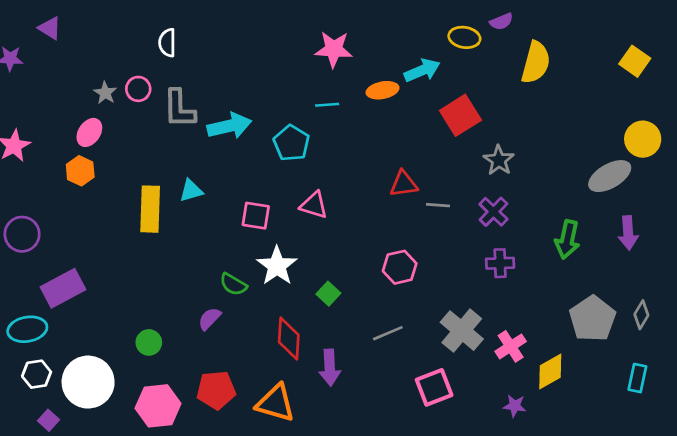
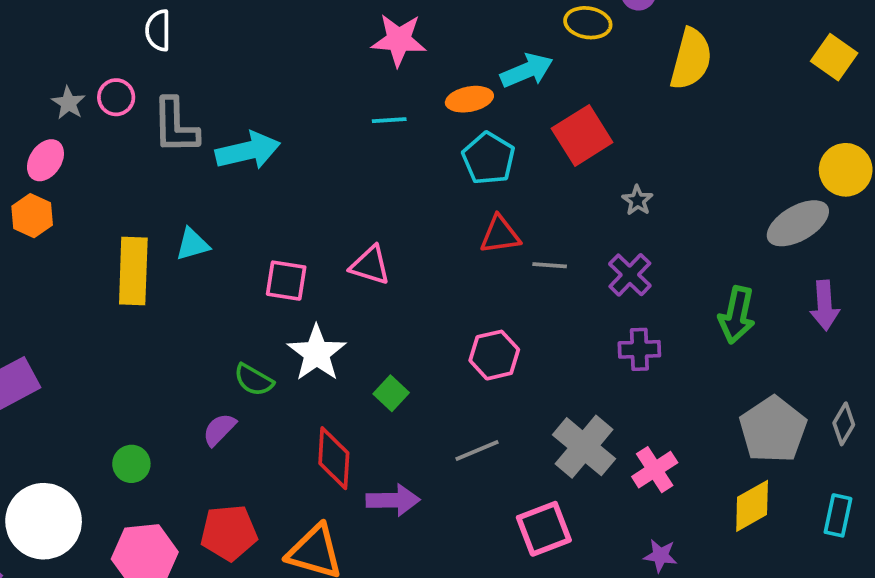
cyan pentagon: (291, 143) -> (489, 158), moved
gray star: (499, 160) -> (637, 200), size x0.7
purple arrow: (330, 368) -> (393, 500), turned -88
yellow diamond: (550, 371) -> (752, 506), moved

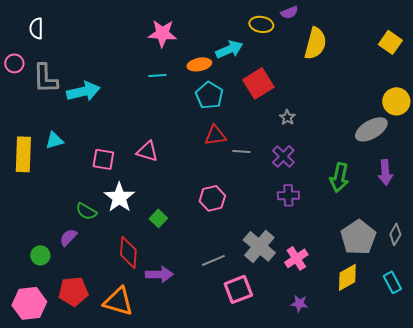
gray line: (477, 451) -> (213, 260), moved
green circle: (131, 464) -> (40, 255), moved
cyan rectangle: (838, 515) -> (392, 282), turned -40

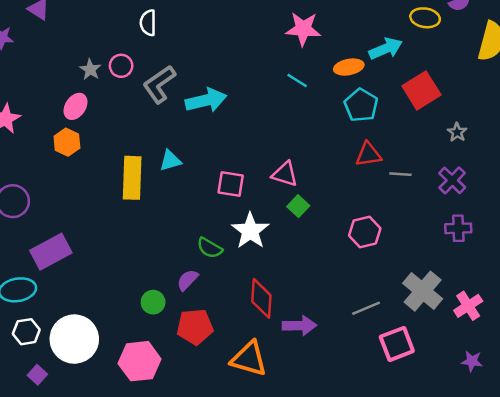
cyan line: (157, 75) -> (297, 81), turned 36
gray L-shape: (45, 78) -> (159, 84), turned 56
green square: (158, 218) -> (298, 206), moved
red pentagon: (73, 291) -> (195, 327), moved

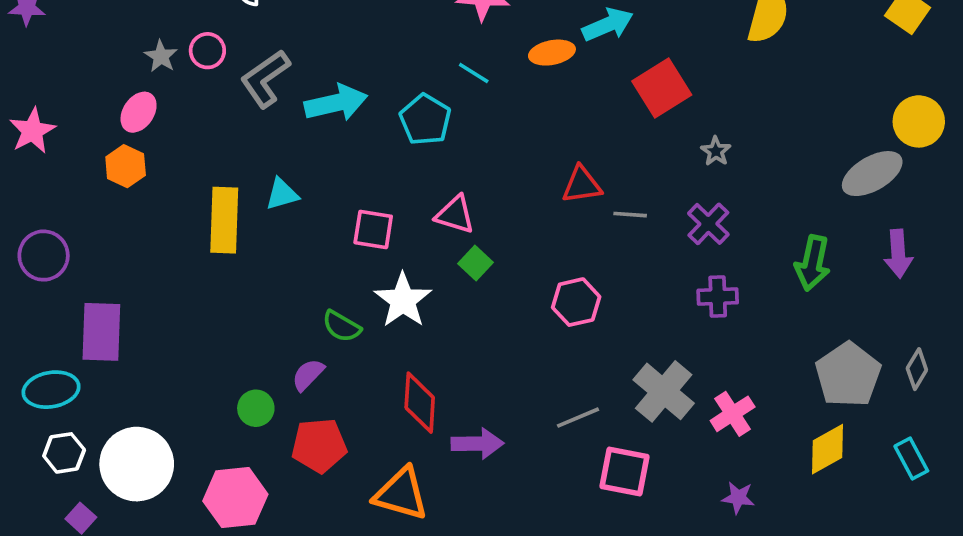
cyan pentagon: (361, 105) -> (425, 120), moved
purple rectangle: (51, 252) -> (101, 332), turned -60
pink square: (397, 344) -> (625, 472), turned 32

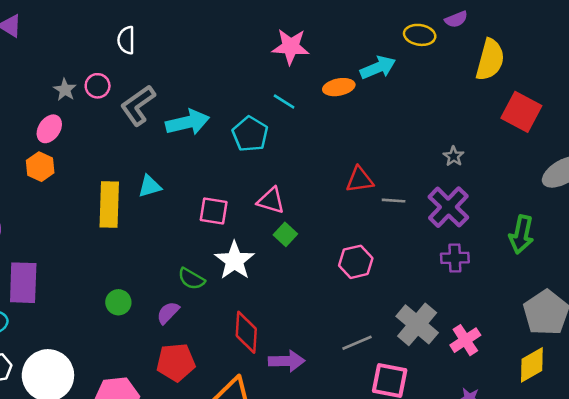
red square: (662, 88) -> (521, 112), moved, turned -30
purple cross: (708, 224) -> (448, 207), size x1.4
green circle: (256, 408) -> (118, 302), moved

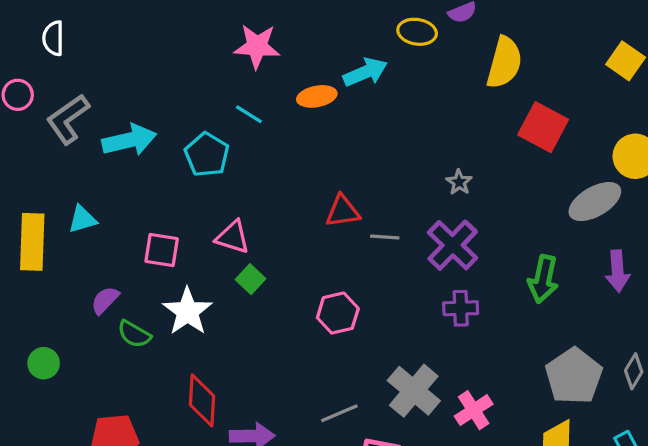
purple semicircle: (168, 313) -> (105, 300), moved

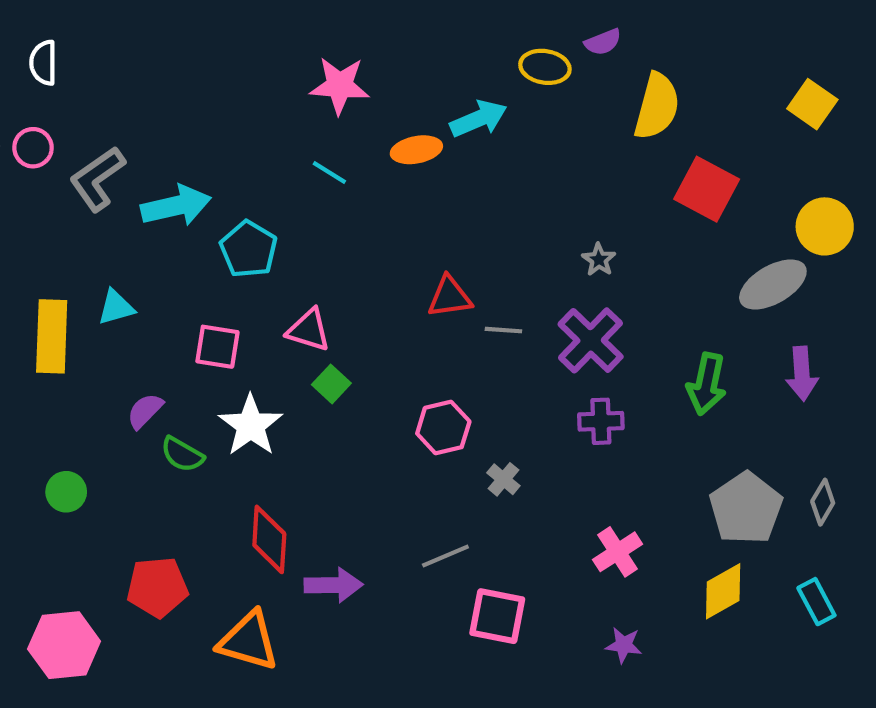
white semicircle: (53, 38) -> (43, 63), moved
cyan pentagon: (207, 155) -> (249, 249), moved
gray cross: (414, 391) -> (503, 479), moved, size x0.5

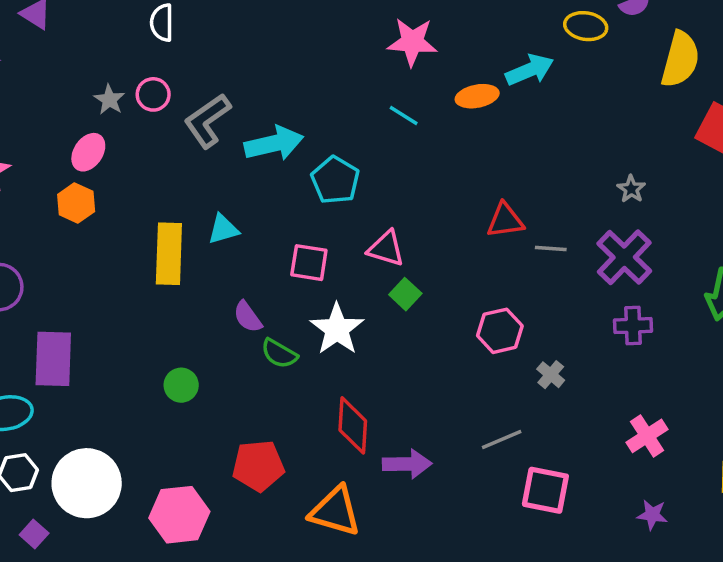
purple semicircle: (145, 411) -> (248, 317), turned -80

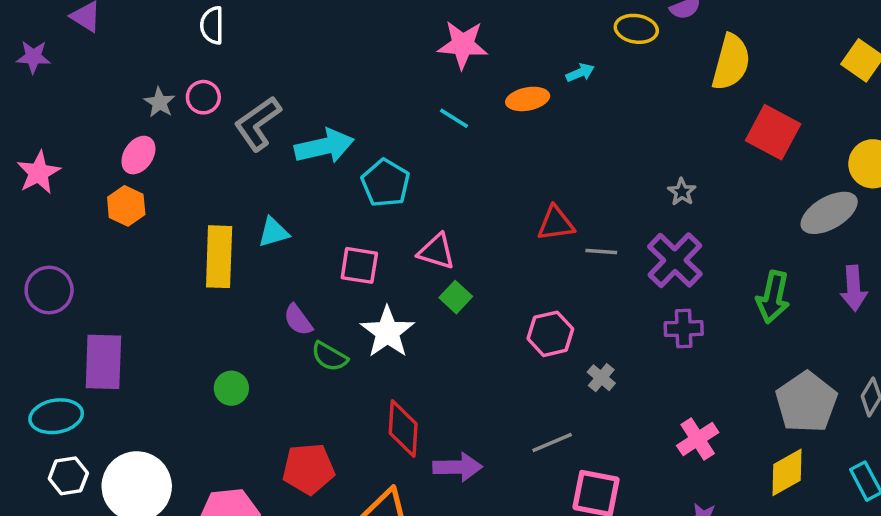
cyan arrow: (530, 70) -> (580, 73), size x0.6

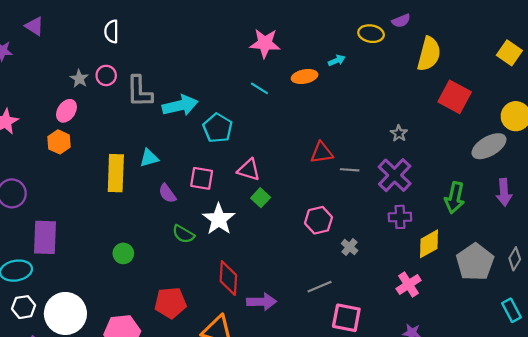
gray L-shape: (258, 123) -> (139, 92), turned -56
purple semicircle: (298, 320) -> (167, 193), moved
yellow diamond: (787, 472) -> (429, 244), moved

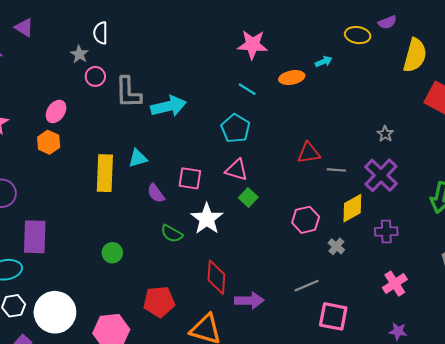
gray star: (79, 79) -> (79, 54), moved
cyan pentagon: (218, 128) -> (235, 128), moved
purple cross: (400, 217) -> (386, 231), moved
yellow diamond: (429, 244) -> (352, 208), moved

